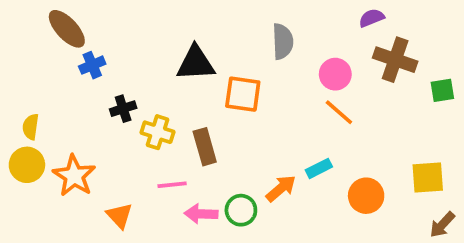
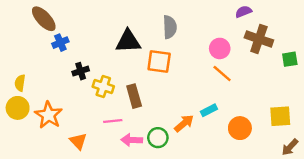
gray semicircle: (283, 41) -> (170, 27), moved

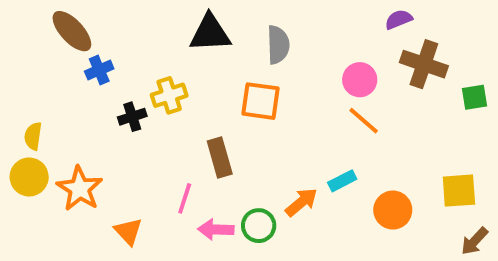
black triangle: (128, 41) -> (210, 33), moved
yellow cross: (103, 87) -> (169, 95), moved, turned -36
pink line: (113, 121) -> (185, 198), turned -66

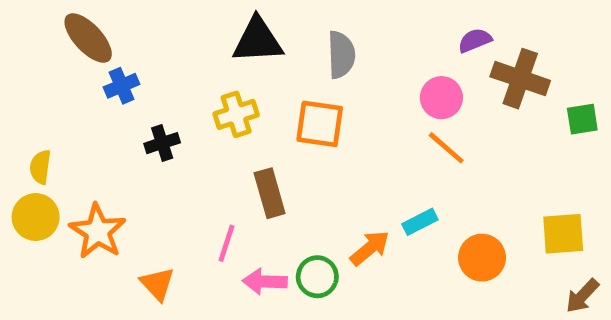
purple semicircle: (399, 19) -> (475, 40), moved
yellow cross: (169, 95) -> (236, 114), moved

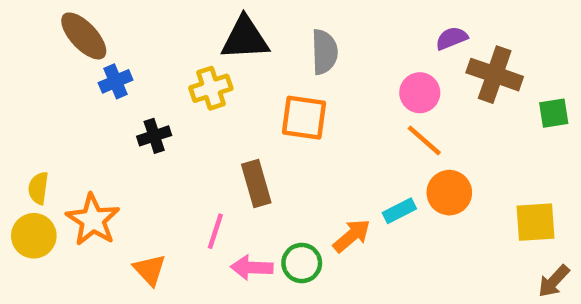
yellow cross: (236, 114) -> (211, 88), moved
yellow semicircle: (40, 167) -> (38, 188), moved
yellow circle: (36, 217) -> (34, 236), moved
orange circle: (482, 258) -> (449, 193), moved

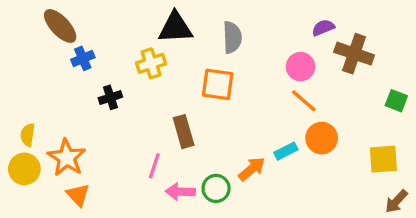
green square: (554, 113) -> (396, 101), moved, turned 30
orange triangle: (150, 270) -> (78, 195), moved

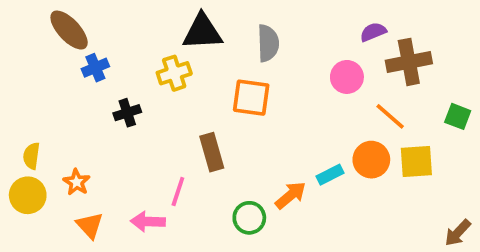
brown cross: (354, 54) -> (409, 62), turned -30
orange line: (304, 101) -> (390, 116), moved
orange star: (67, 158) -> (77, 182), size x0.6
yellow square: (383, 159) -> (416, 161), moved
pink arrow: (180, 192) -> (148, 222), moved

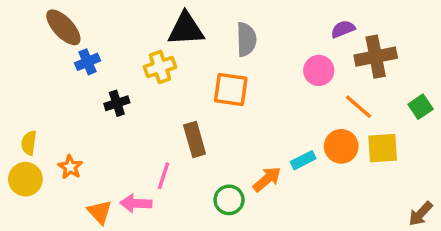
green square: (458, 116) -> (421, 107), turned 35
orange triangle: (90, 225) -> (100, 212), moved

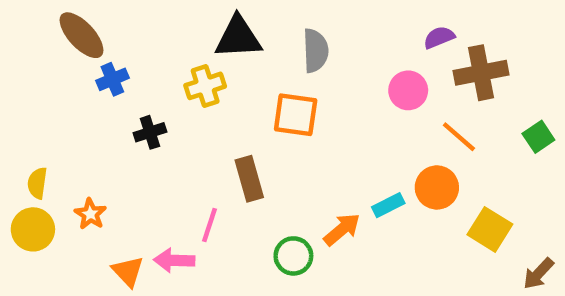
yellow square: (383, 148) -> (490, 229), moved, turned 36

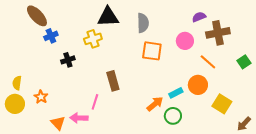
orange square: (296, 115) -> (152, 51), moved
green circle: (293, 256) -> (173, 116), moved

